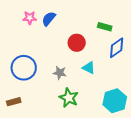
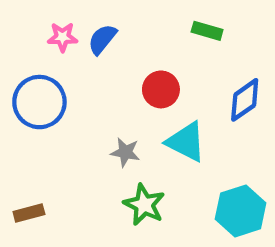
green rectangle: (105, 27) -> (207, 31), moved
blue circle: (24, 68) -> (39, 102), moved
cyan triangle: (89, 68) -> (186, 142), size x1.5

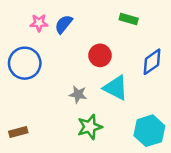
green star: (144, 205) -> (90, 127), turned 30

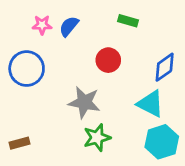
green rectangle: (129, 19) -> (128, 21), moved
cyan triangle: (116, 88) -> (151, 104), moved
gray star: (78, 94) -> (84, 102), size x1.6

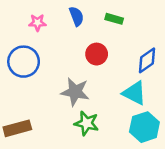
blue semicircle: (69, 26) -> (76, 16), moved, turned 120
green star: (97, 138) -> (87, 123), turned 30
brown rectangle: (20, 143) -> (17, 128), size x1.5

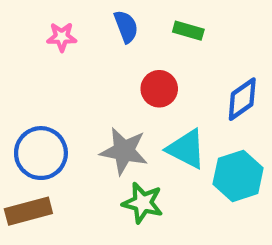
blue circle: (24, 62) -> (41, 153), moved
cyan triangle: (134, 93) -> (186, 149), moved
cyan hexagon: (144, 127) -> (238, 176), moved

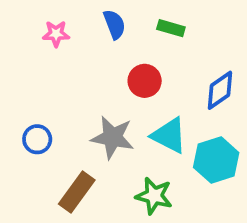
blue circle: (41, 153) -> (37, 139), size x0.6
green star: (143, 203) -> (154, 196), moved
brown rectangle: (28, 211) -> (77, 192), moved, turned -39

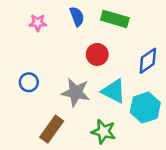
green rectangle: (171, 28) -> (115, 19), size x1.5
blue circle: (37, 139) -> (29, 82), moved

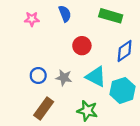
green rectangle: (115, 19) -> (111, 16), moved
blue circle: (29, 82) -> (38, 76), moved
gray star: (76, 92) -> (64, 78), size x0.7

